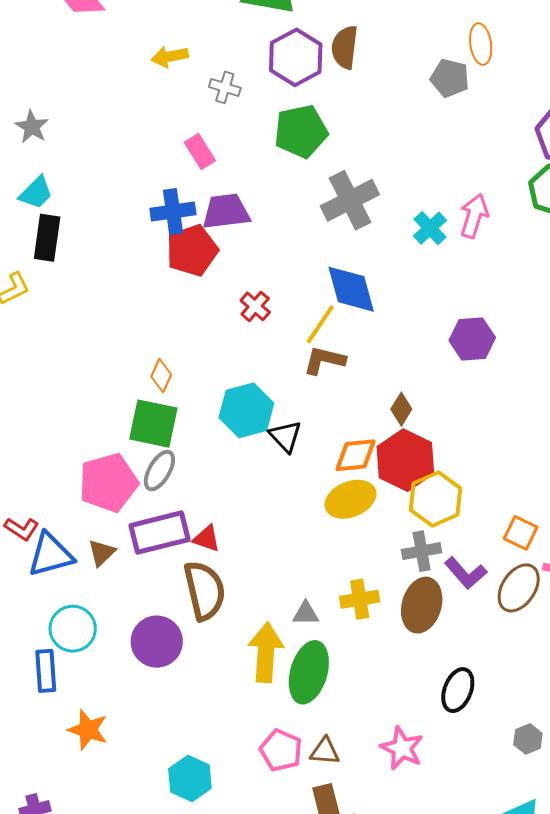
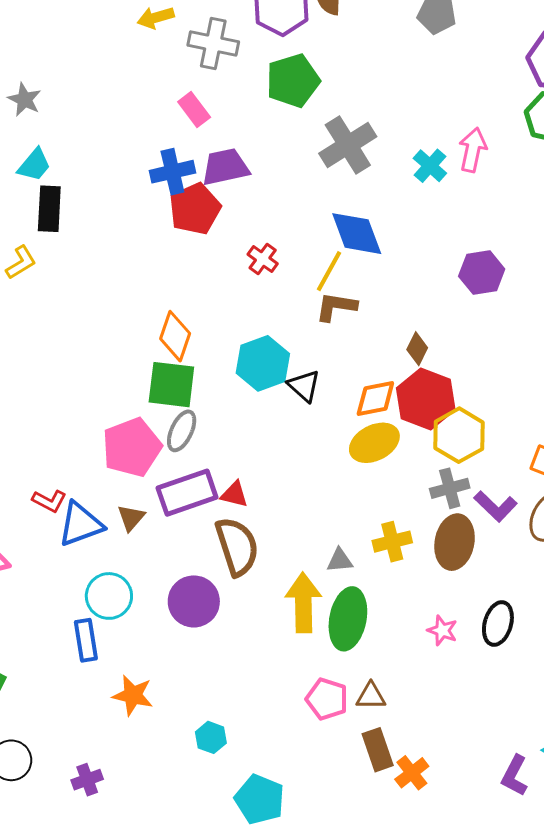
gray cross: (225, 87) -> (213, 44), size x1.6
orange diamond: (161, 376) -> (175, 336), size x1.5
pink star: (402, 748) -> (442, 630), moved, size x0.7
cyan hexagon: (190, 779) -> (211, 737), moved, size x0.7

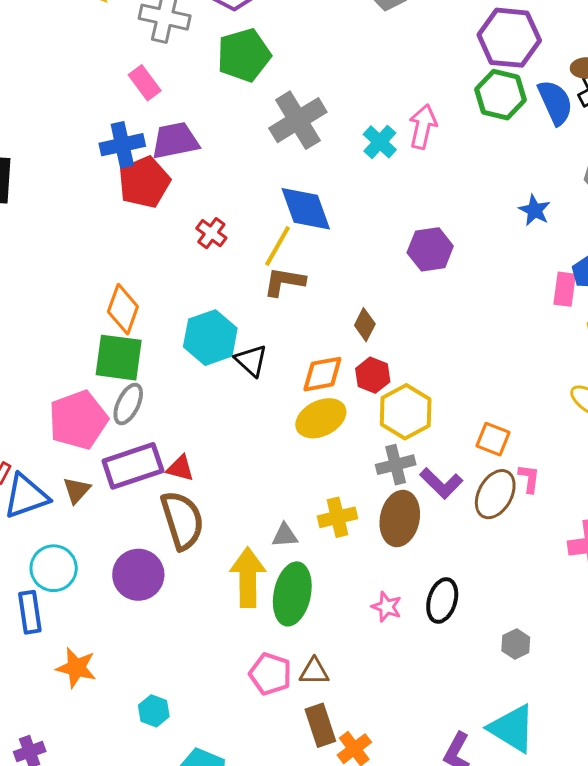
red hexagon: (426, 399) -> (373, 375), size x0.6

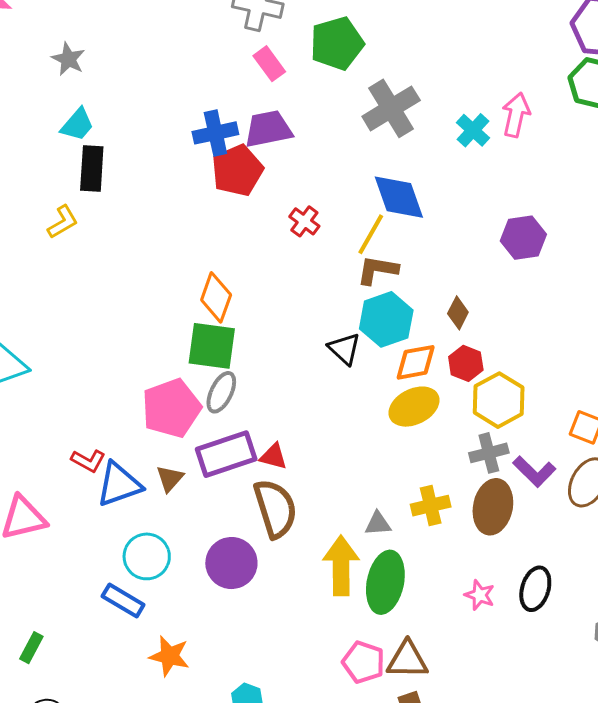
pink rectangle: (145, 83) -> (269, 64), moved
cyan hexagon: (210, 338) -> (386, 319), moved
blue rectangle: (30, 612) -> (123, 600), turned -51
brown triangle: (314, 672) -> (407, 660), size x1.4

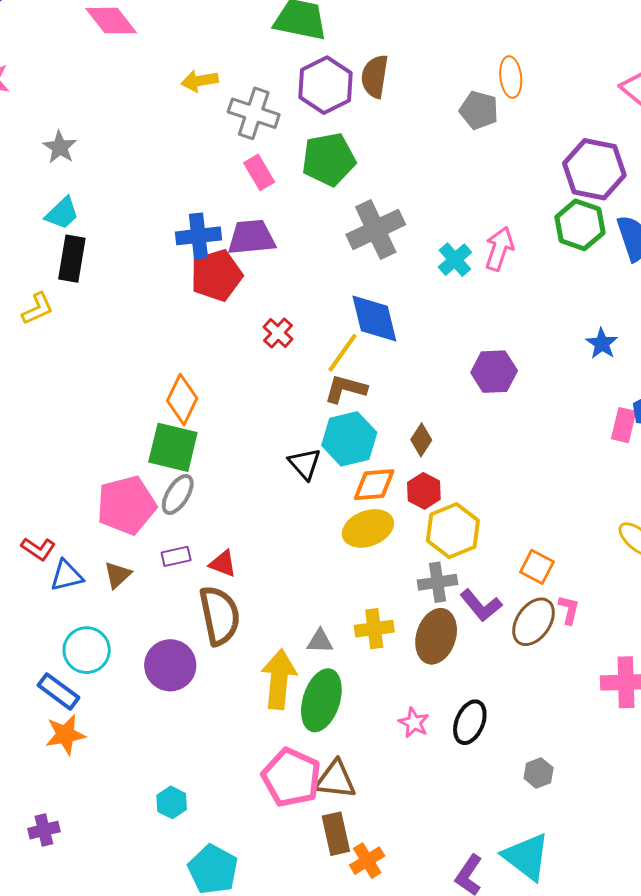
purple rectangle: (226, 454) -> (176, 556), size x0.5
blue triangle: (119, 484) -> (67, 576), size x0.7
orange star: (169, 656) -> (65, 735), moved, turned -30
pink pentagon: (363, 662) -> (291, 778), size x1.4

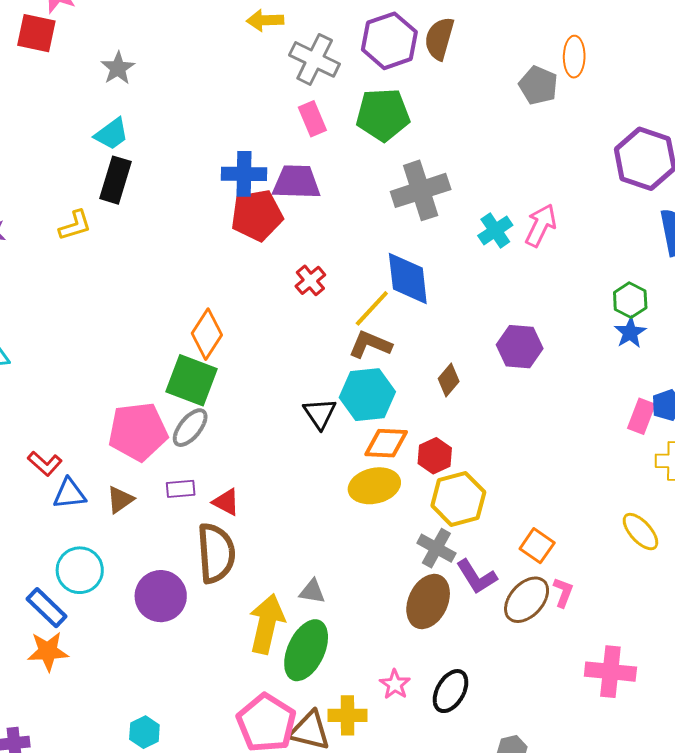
green hexagon: (580, 225) -> (630, 300), moved, size x0.7
brown diamond: (421, 440) -> (449, 380), moved
gray cross: (438, 582) -> (436, 548), turned 30
yellow cross: (374, 629) -> (348, 715), moved

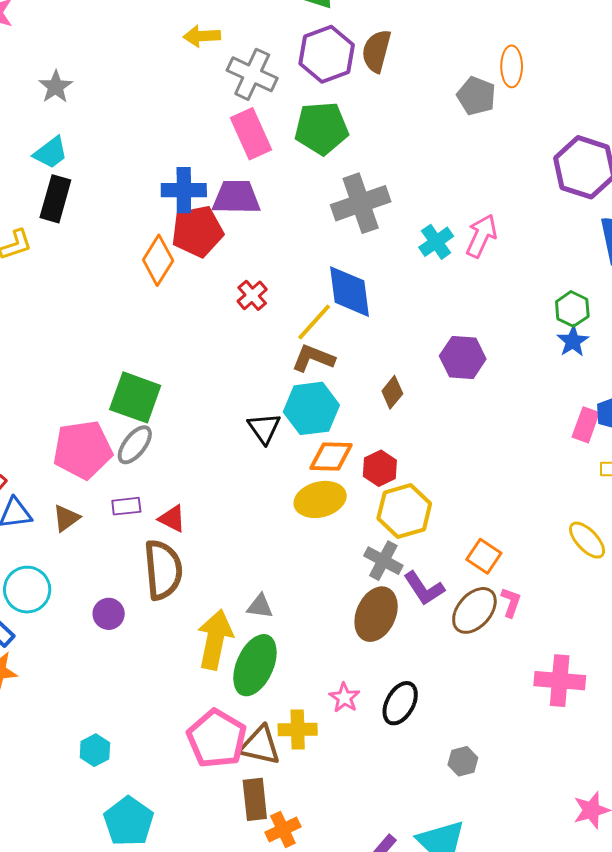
pink rectangle: (312, 119) -> (251, 134), size x1.4
orange diamond: (207, 334) -> (158, 260), moved
purple circle: (161, 596) -> (109, 614), size x0.6

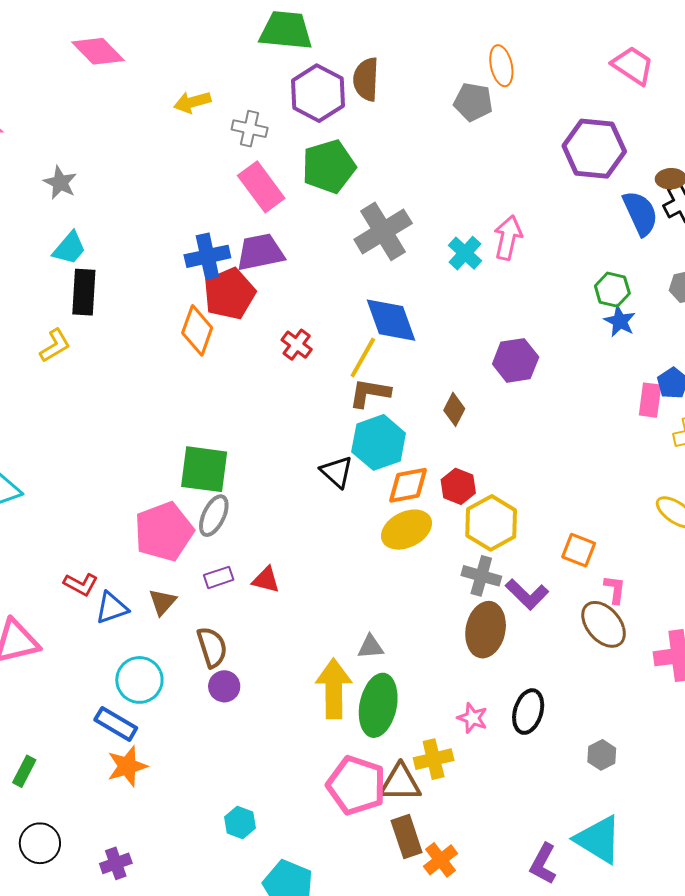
gray cross: (252, 74) -> (250, 129), size x0.7
brown semicircle: (163, 570) -> (212, 647), moved, size x0.7
brown ellipse: (474, 610) -> (604, 624), moved, turned -69

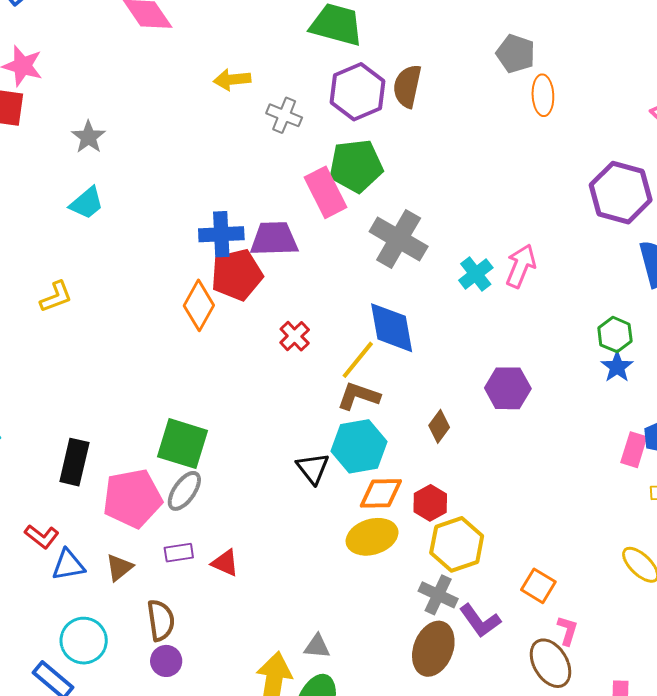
gray pentagon: (473, 102) -> (516, 54), moved
pink rectangle: (261, 187) -> (325, 192), moved
gray cross: (383, 231) -> (399, 239), turned -38
black rectangle: (84, 292) -> (74, 462), moved

